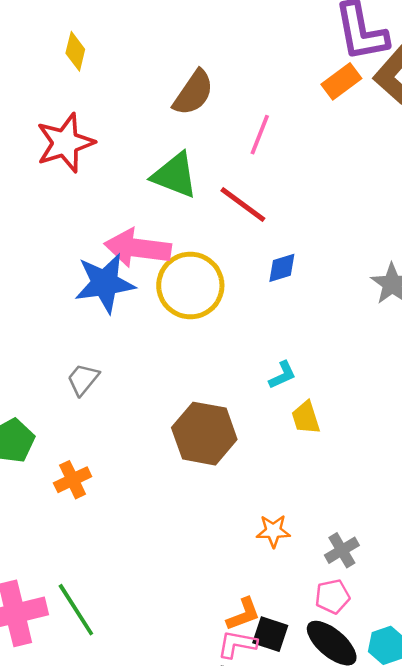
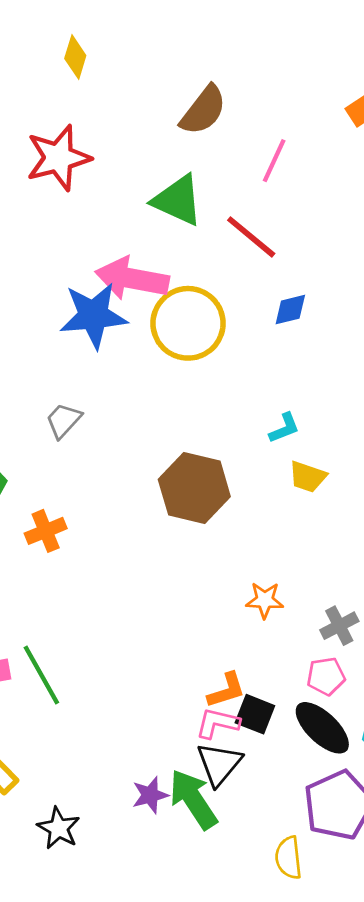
yellow trapezoid: (306, 418) -> (308, 477), turned -57

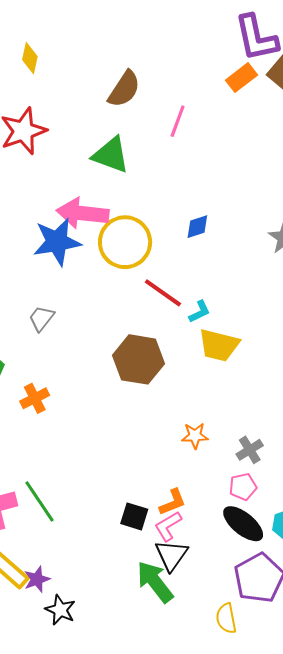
red line: (251, 237) -> (163, 293), moved
yellow trapezoid: (308, 477) -> (219, 345), size x1.5
black square: (255, 714) -> (134, 516), moved
pink L-shape: (218, 723) -> (168, 526), turned -40
purple star: (150, 795) -> (37, 579), moved

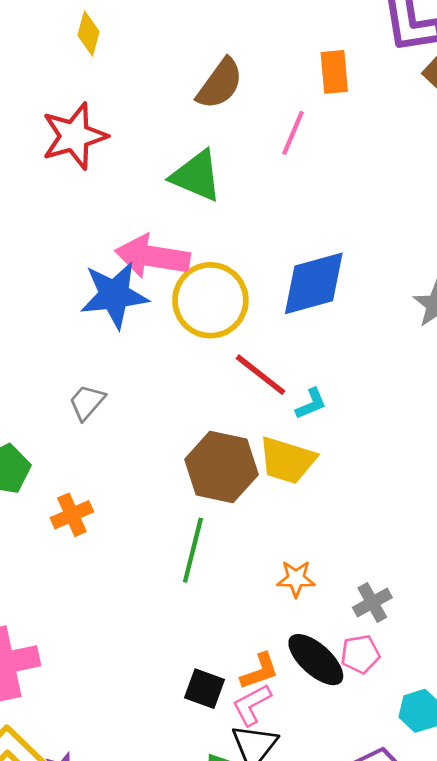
orange rectangle: (241, 78) -> (334, 72), moved, turned -60
blue diamond: (197, 227) -> (314, 283), size x2.0
yellow trapezoid: (219, 345) -> (287, 460), moved
green line: (40, 501) -> (193, 550), moved, turned 45
black ellipse: (243, 524) -> (316, 660), moved

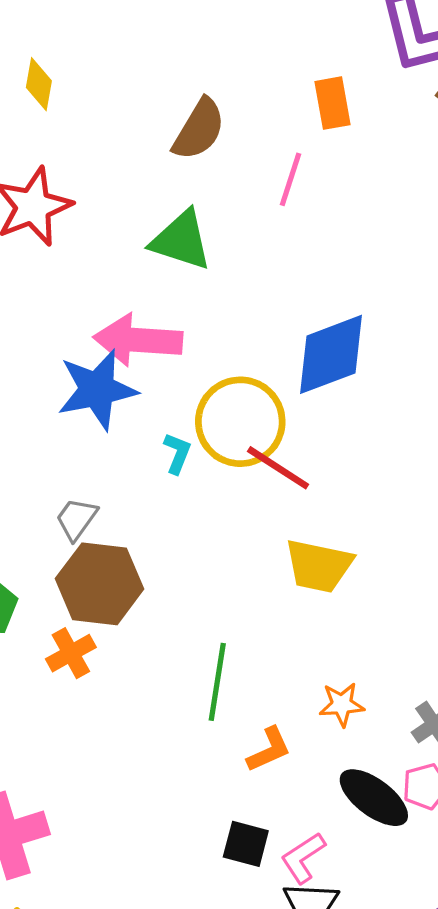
yellow circle: (210, 300) -> (240, 422), moved
cyan L-shape: (311, 404) -> (177, 453), moved, turned -40
brown hexagon: (221, 467) -> (100, 584), moved
orange L-shape: (260, 671) -> (269, 750), moved

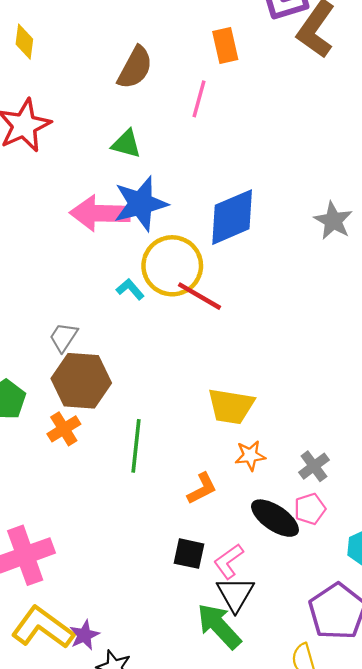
green triangle: (181, 240) -> (126, 144), size x0.7
blue star: (97, 390) -> (141, 204), moved
cyan L-shape: (177, 453) -> (130, 289), turned -60
yellow trapezoid: (319, 566) -> (231, 406), moved
green line: (217, 682) -> (136, 446), moved

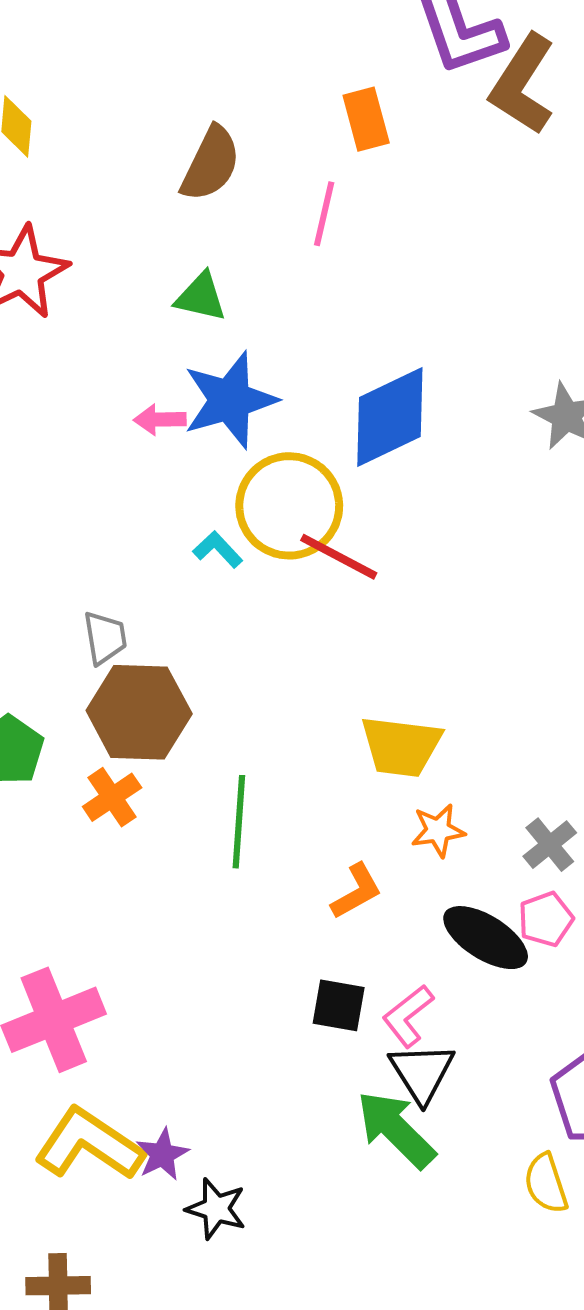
pink arrow: (100, 213) -> (160, 420), size x0.5
gray trapezoid: (63, 337) -> (105, 638), turned 140

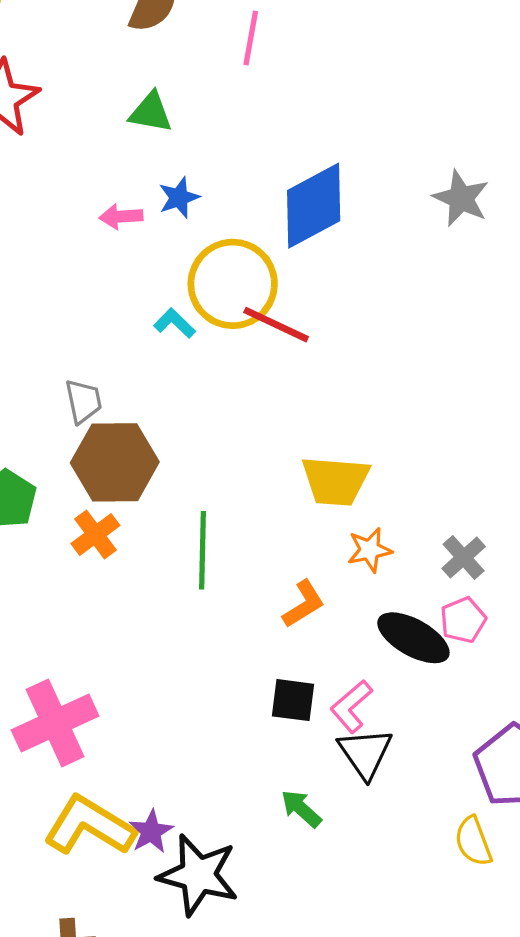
blue star: (230, 400) -> (179, 198), size x0.5
green arrow: (396, 1129) -> (301, 809), moved, size x0.6
black star: (216, 1209) -> (198, 875), size x1.6

